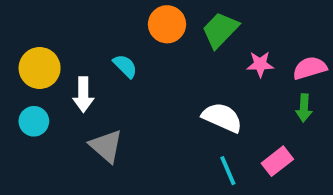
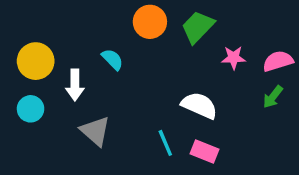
green arrow: (304, 108) -> (273, 97), turned 35
pink rectangle: (277, 161) -> (205, 151), moved, turned 60
cyan line: (228, 171) -> (165, 143), moved

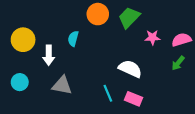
cyan semicircle: (112, 59) -> (73, 39), turned -120
cyan circle: (31, 109) -> (20, 82), moved
gray triangle: (95, 131) -> (62, 85), turned -30

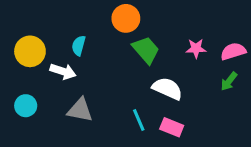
green trapezoid: (129, 17) -> (146, 50), moved, turned 95
cyan semicircle: (73, 39) -> (79, 46), moved
white arrow: (49, 55) -> (63, 71), turned -72

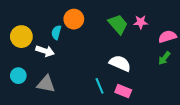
orange circle: (126, 18) -> (74, 19), moved
pink star: (196, 48) -> (141, 22), moved
green trapezoid: (146, 50) -> (118, 24), moved
gray triangle: (80, 110) -> (46, 84), moved

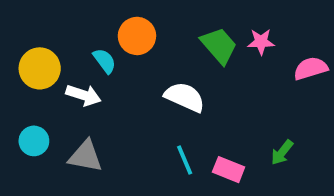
cyan semicircle: (56, 32) -> (105, 61), turned 128
green arrow: (164, 58) -> (282, 152), moved
white semicircle: (120, 63) -> (185, 97), moved

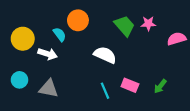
pink rectangle: (229, 170) -> (130, 85), moved

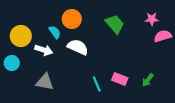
pink star: (148, 24) -> (152, 19), moved
white semicircle: (105, 55) -> (78, 47), moved
cyan circle: (19, 80) -> (12, 63), moved

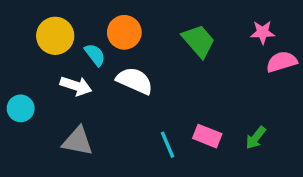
yellow circle: (21, 36) -> (55, 36), moved

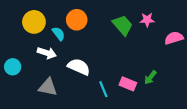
pink star: (263, 32) -> (147, 20), moved
white semicircle: (135, 81) -> (79, 67), moved
green arrow: (256, 138) -> (150, 77), moved

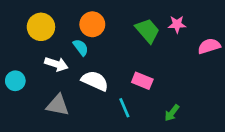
cyan semicircle: (59, 34) -> (81, 47), moved
green arrow: (150, 77) -> (172, 113), moved
pink rectangle: (128, 84) -> (142, 81), moved

